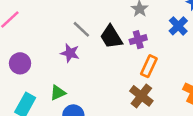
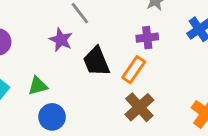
black trapezoid: (111, 37) -> (96, 61), moved
orange rectangle: (149, 66) -> (134, 70), moved

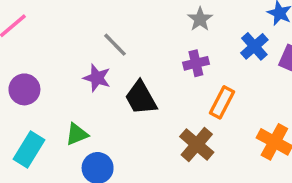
orange rectangle: (134, 70) -> (222, 102), moved

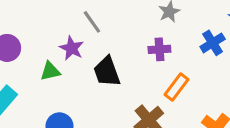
green triangle: (77, 134) -> (50, 71), moved

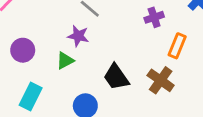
black trapezoid: (107, 72) -> (116, 77), moved

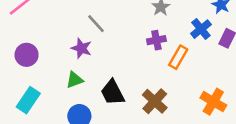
orange rectangle: (177, 46) -> (178, 57), moved
green triangle: (65, 61) -> (75, 80), moved

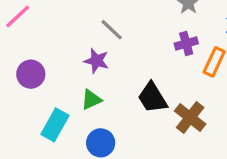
black trapezoid: (113, 92) -> (152, 98), moved
cyan rectangle: (28, 100) -> (55, 125), moved

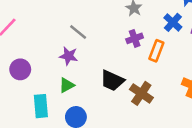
black trapezoid: (152, 98) -> (112, 81), turned -30
cyan rectangle: (55, 125) -> (41, 106), turned -30

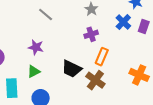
gray line: (78, 32) -> (46, 15), moved
orange rectangle: (156, 51) -> (102, 57), moved

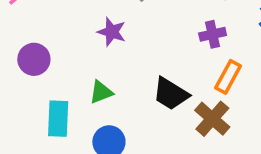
purple star: (36, 47) -> (112, 32), moved

